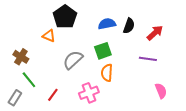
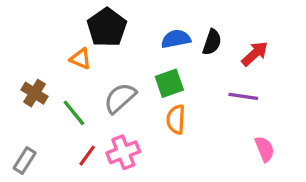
green line: (29, 80) -> (74, 113), moved
pink cross: (89, 93) -> (123, 152), moved

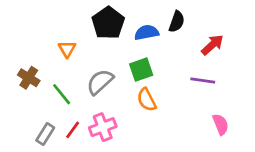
black pentagon: (107, 27) -> (108, 23), moved
black semicircle: (212, 42) -> (177, 22), moved
orange triangle: (81, 59) -> (67, 49), turned 36
orange semicircle: (176, 119) -> (147, 100), turned -30
gray rectangle: (25, 161) -> (45, 134), moved

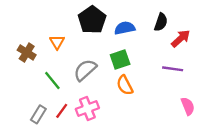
black semicircle: (177, 22) -> (161, 22), moved
brown cross: (29, 78) -> (27, 53), moved

